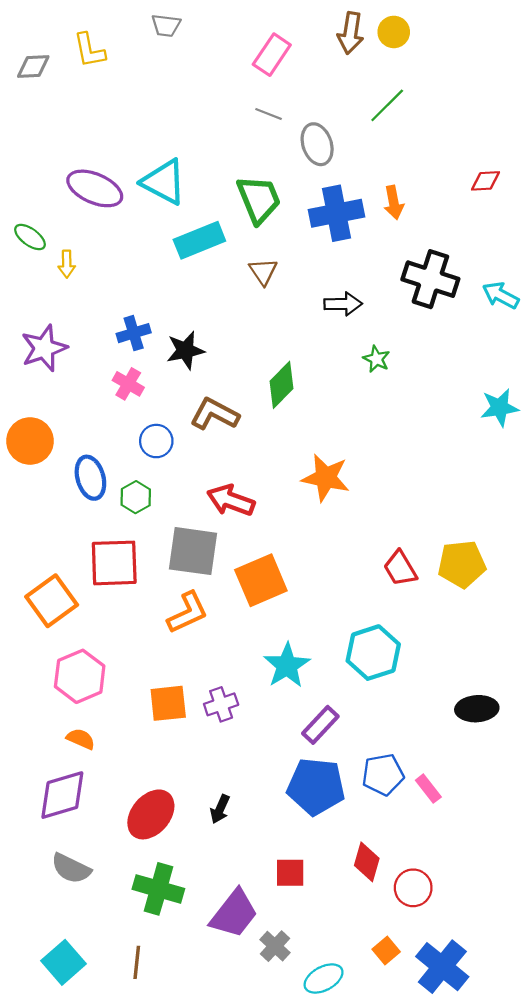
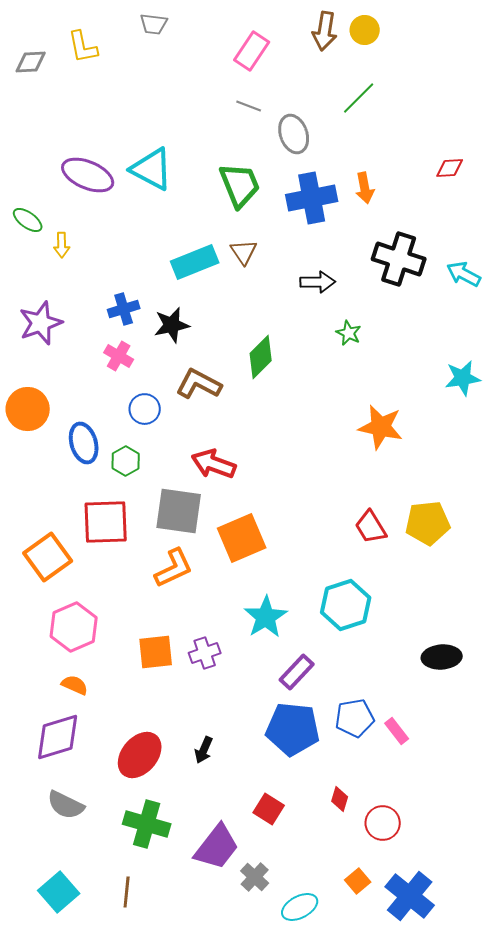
cyan rectangle: (199, 240) -> (195, 262), moved
orange star: (326, 478) -> (381, 427), moved
red diamond: (367, 862) -> (340, 799), size x0.7
red square: (290, 873) -> (269, 809), turned 32

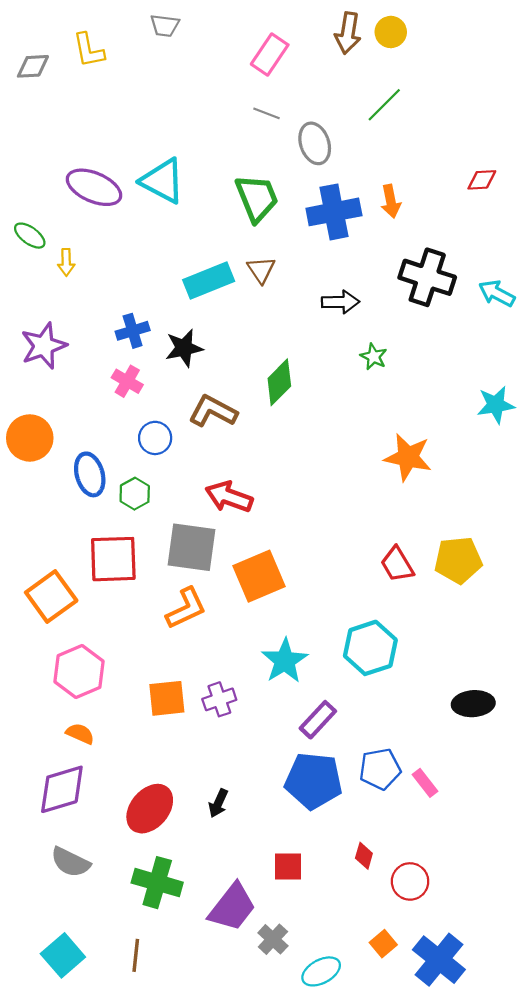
red square: (269, 809) -> (288, 866), turned -32

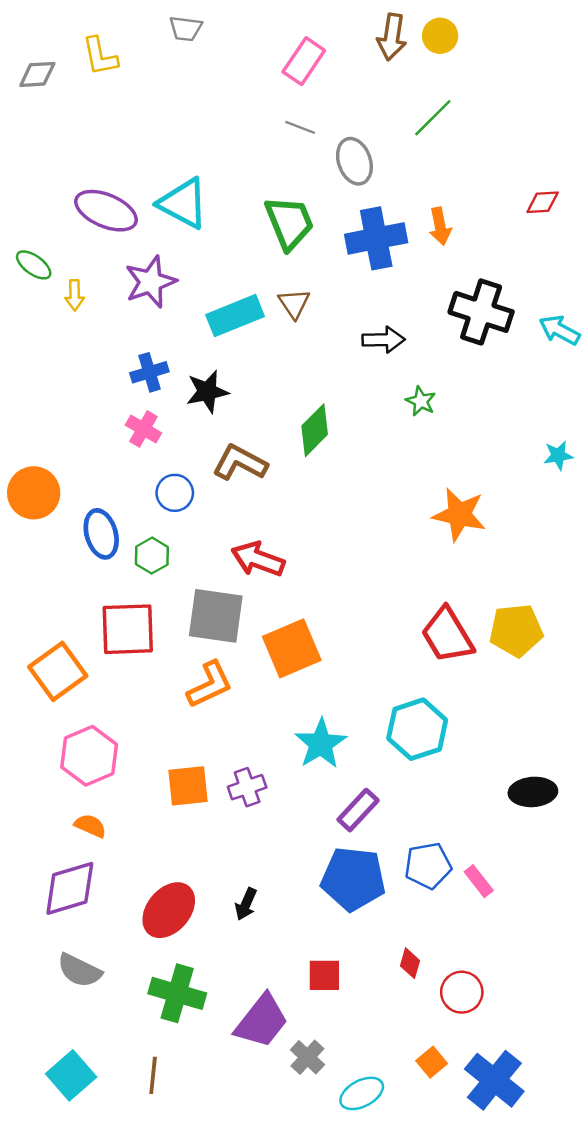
purple star: (44, 346) -> (151, 282), moved
cyan star: (496, 405) -> (558, 455), size x0.7
red trapezoid: (397, 564) -> (447, 635), size x1.4

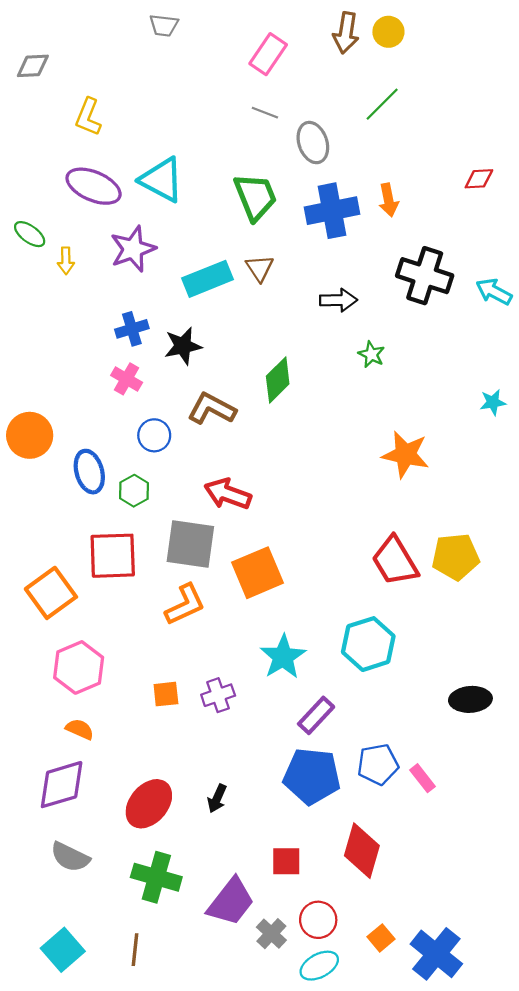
yellow L-shape: (100, 56) -> (88, 117), moved, turned 33
orange square: (188, 786) -> (166, 694), size x0.7
red diamond: (410, 963) -> (362, 851), size x2.0
red circle: (462, 992) -> (318, 920), moved

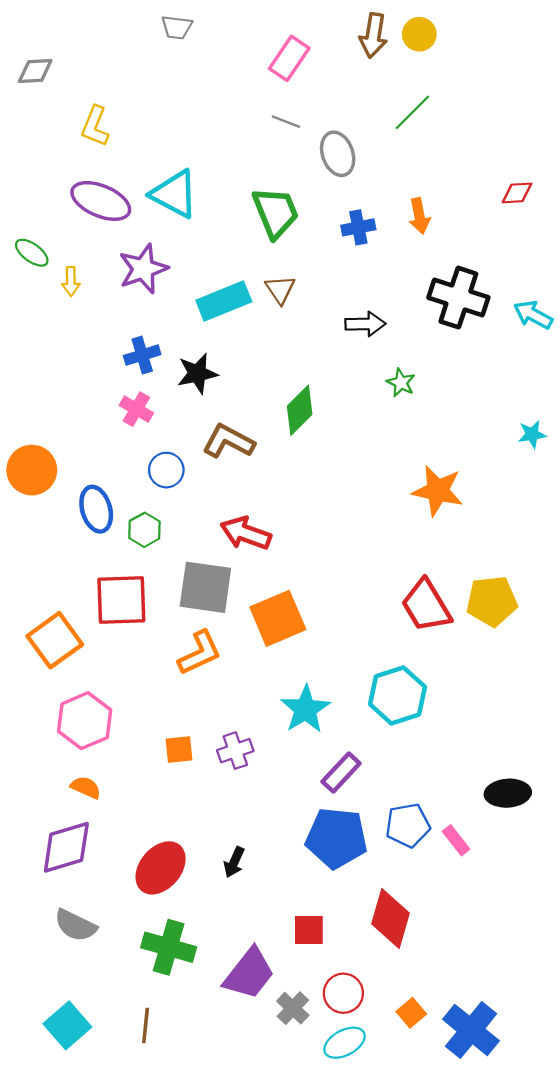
blue cross: (332, 211) -> (358, 227), size x0.6
black ellipse: (470, 699) -> (508, 793), moved

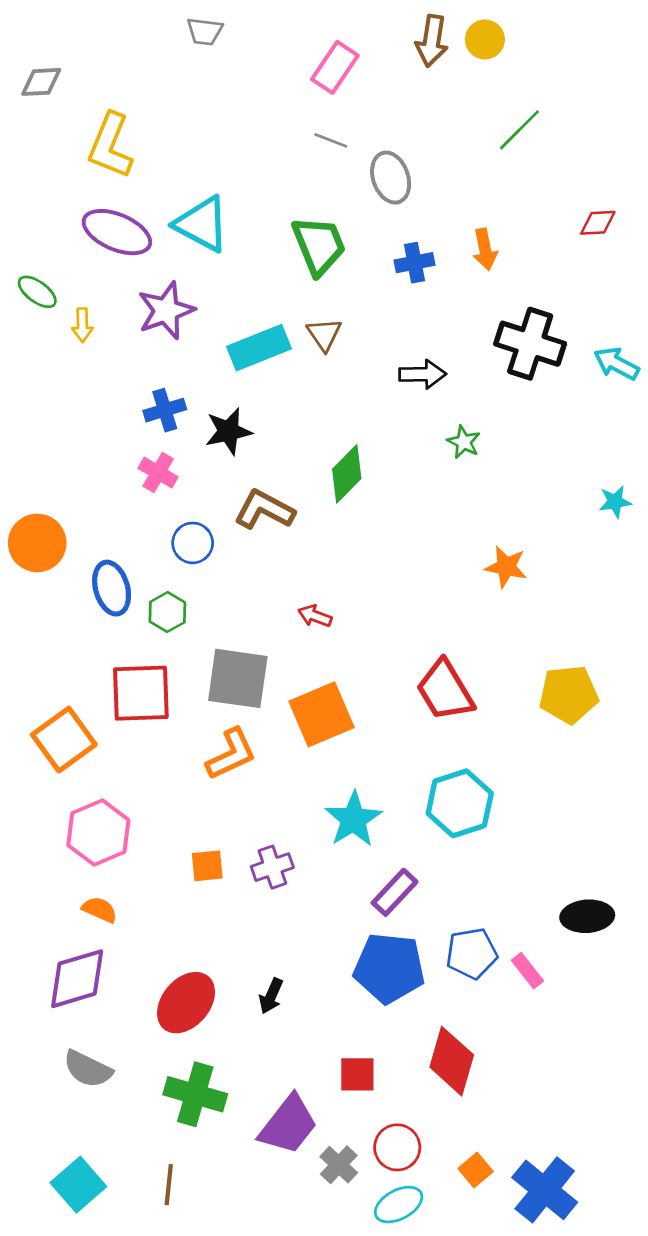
green line: (412, 112) -> (519, 130), moved
yellow L-shape: (95, 126) -> (110, 146), size x1.4
orange star: (438, 491) -> (506, 567), size x0.7
red arrow: (246, 533) -> (315, 616), moved, size x0.6
red trapezoid: (426, 606) -> (445, 690), moved

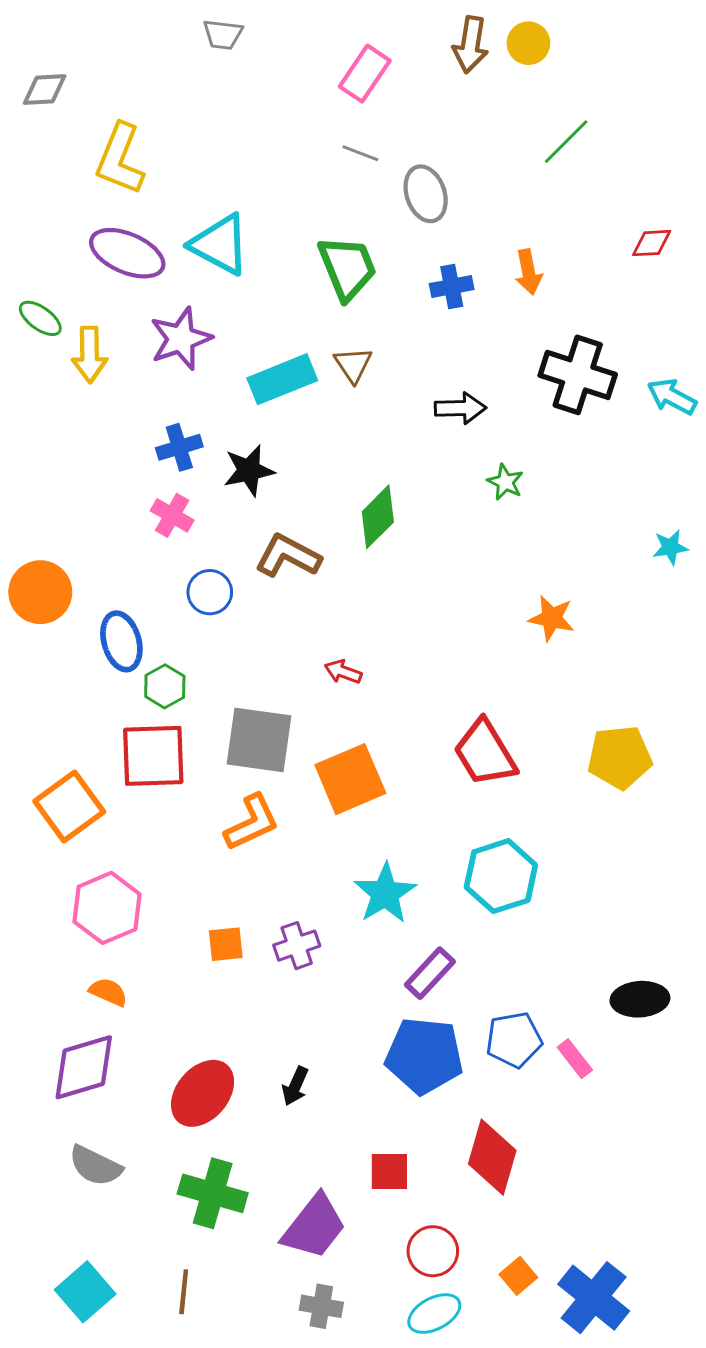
yellow arrow: (82, 325) -> (90, 355), size x1.5
green hexagon: (167, 612) -> (165, 686), moved
gray cross: (339, 1165) -> (321, 1306), moved, turned -33

